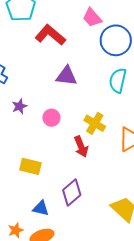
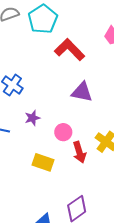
red arrow: (81, 147) -> (79, 152), moved
yellow rectangle: (30, 166) -> (43, 162), moved

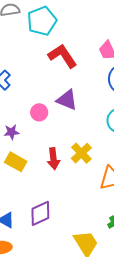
purple star: (32, 118) -> (11, 132), moved
pink circle: (63, 132) -> (39, 112), moved

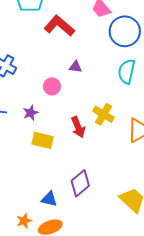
purple triangle: (67, 100) -> (75, 67), size x0.6

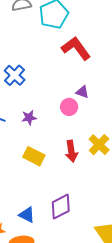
pink circle: (52, 86) -> (69, 107), moved
purple star: (31, 113) -> (29, 118), moved

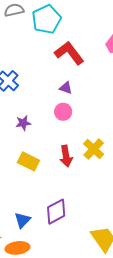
purple triangle: (82, 92) -> (66, 88), moved
blue triangle: (27, 215) -> (22, 220), turned 48

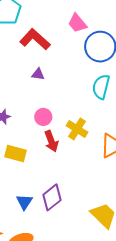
pink circle: (63, 112) -> (43, 117), moved
blue triangle: (22, 220) -> (24, 202), moved

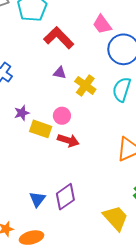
yellow cross: (77, 129) -> (85, 85), moved
red arrow: (51, 141) -> (68, 140), turned -55
yellow rectangle: (15, 154) -> (41, 129), moved

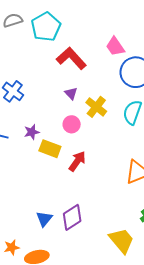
purple triangle: (60, 73) -> (71, 93), turned 32
pink circle: (62, 116) -> (72, 124), moved
red arrow: (68, 140) -> (77, 161), turned -75

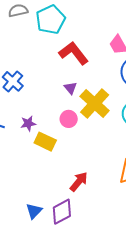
yellow cross: (96, 107) -> (95, 103), size x1.4
red arrow: (77, 161) -> (79, 182), moved

